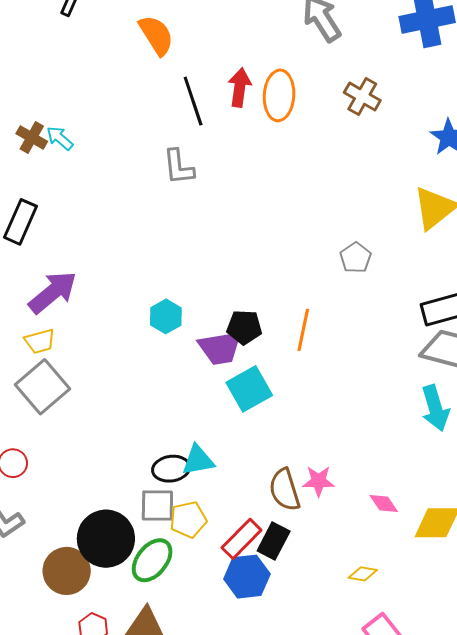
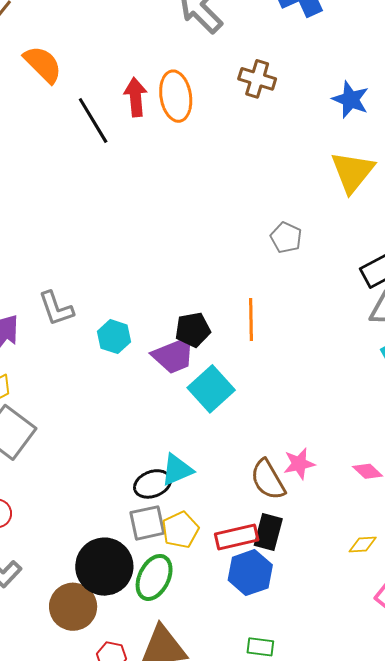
gray L-shape: (179, 167) -> (56, 309), moved
red rectangle: (242, 539) -> (237, 537), turned 45

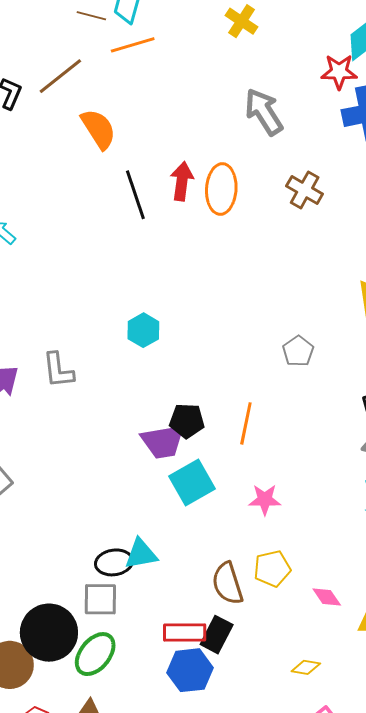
cyan hexagon: (114, 337) -> (143, 330), moved
pink star: (299, 464) -> (265, 500), moved
yellow pentagon: (180, 530) -> (272, 569), moved

